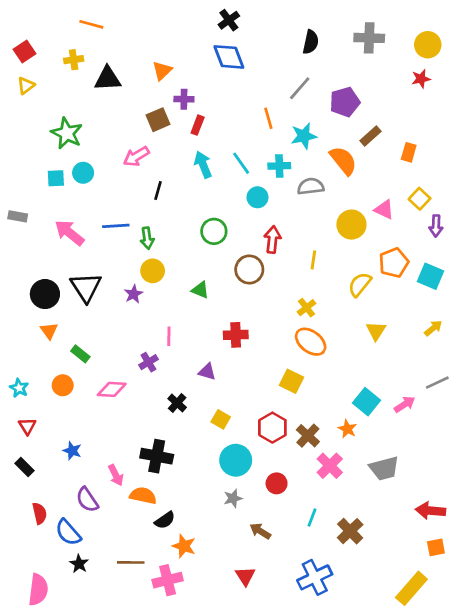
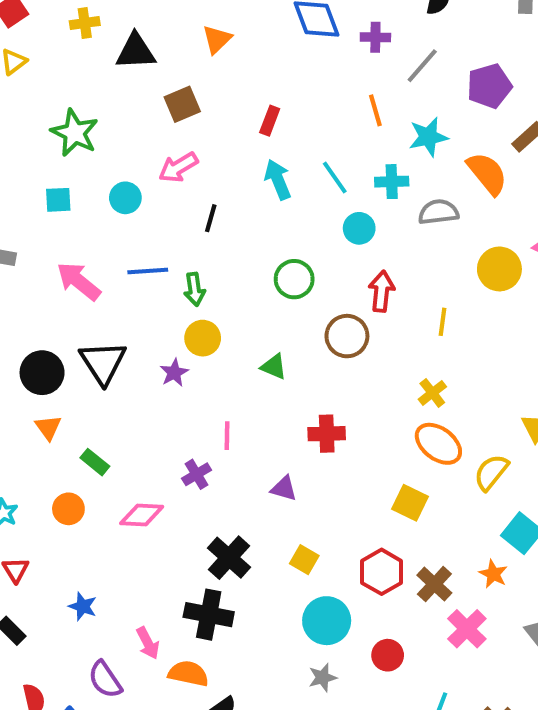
purple cross: (184, 99) -> (375, 37), moved
brown square: (158, 120) -> (182, 104), moved
cyan circle: (83, 173) -> (125, 198), moved
yellow semicircle: (360, 284) -> (491, 472), moved
black cross: (177, 403) -> (229, 558), moved, size x1.5

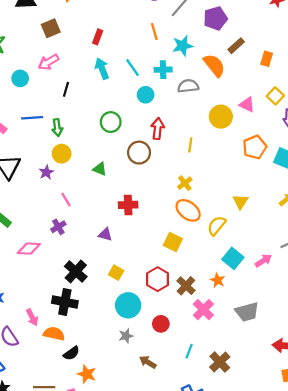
pink line: (227, 436) -> (66, 199), moved, turned -32

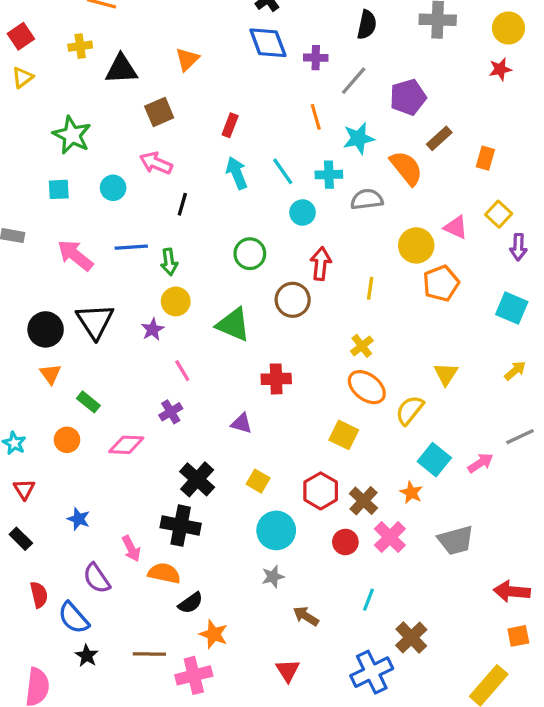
pink arrow: (48, 62) -> (156, 163), turned 54
orange pentagon: (255, 147) -> (441, 283), moved
green triangle: (100, 169) -> (233, 325), size x1.6
red circle: (161, 324) -> (345, 542), moved
brown cross: (220, 362) -> (411, 638), moved

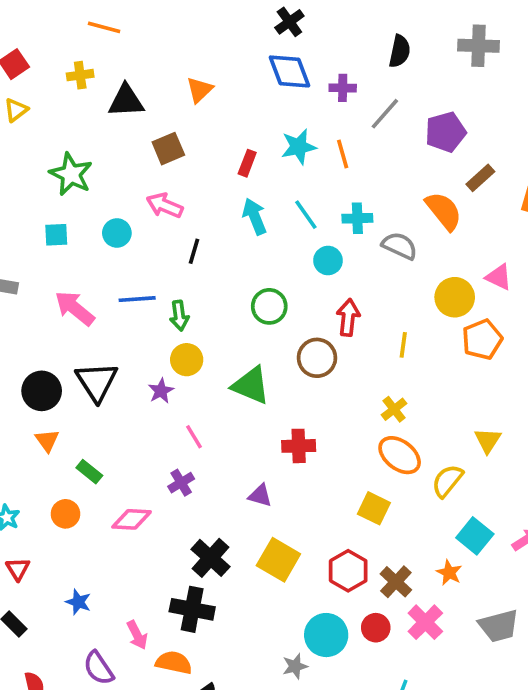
cyan star: (359, 138) -> (299, 147), moved
gray semicircle: (367, 199) -> (400, 246), turned 32
yellow square: (258, 481) -> (278, 560), size x1.6
cyan circle: (276, 530) -> (326, 635), moved

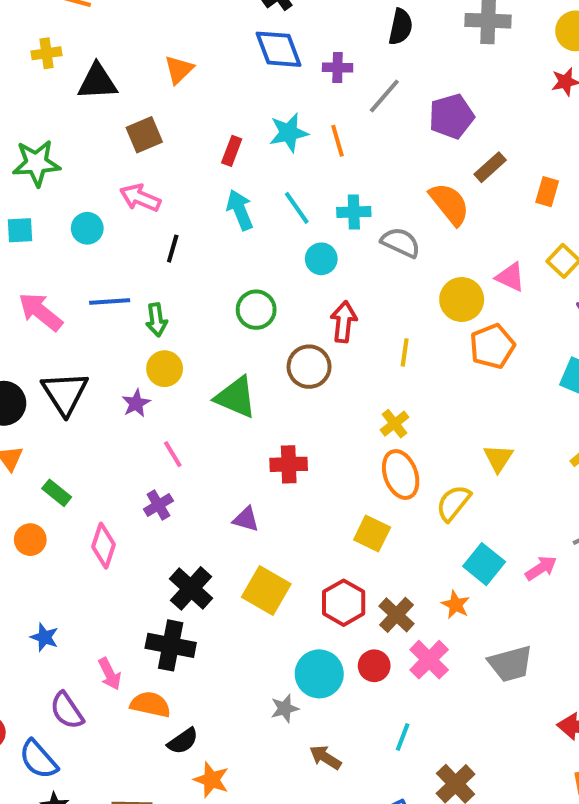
green star: (71, 174) -> (36, 163), turned -30
orange ellipse: (400, 455) -> (401, 474), turned 33
pink diamond: (132, 519) -> (104, 546), turned -75

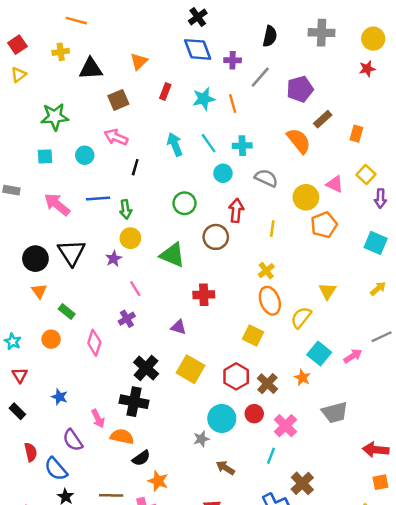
red rectangle: (232, 151) -> (165, 92), moved
gray semicircle: (401, 243) -> (266, 178), moved
pink cross: (429, 660) -> (285, 426), moved

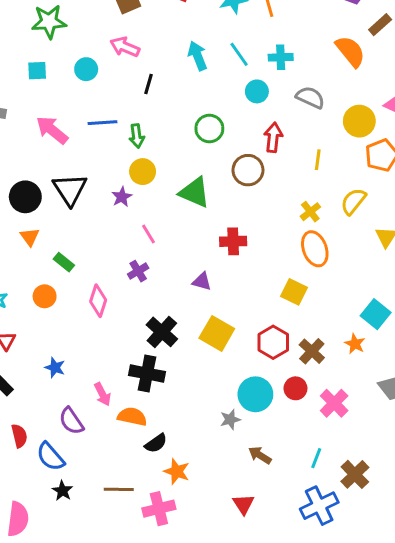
yellow semicircle: (301, 317) -> (353, 201), moved
cyan line: (271, 456) -> (316, 458), moved

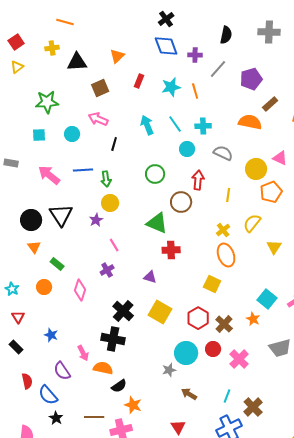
orange semicircle: (350, 51) -> (250, 122), turned -40
green triangle: (195, 192) -> (157, 223), moved

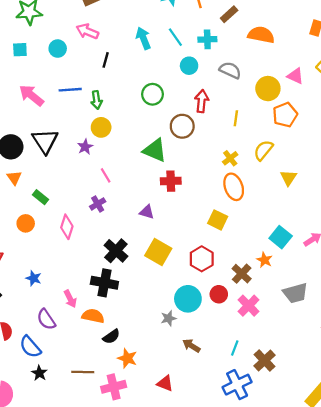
brown rectangle: (270, 104) -> (229, 14), moved
brown cross: (224, 324) -> (242, 274), moved
red triangle: (178, 427) -> (165, 383), moved, turned -35

